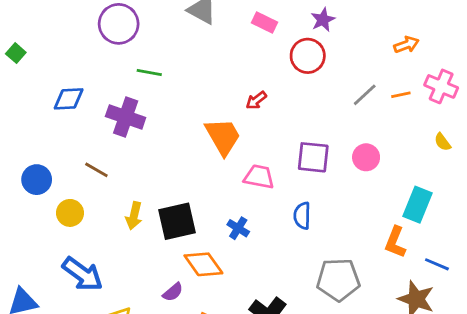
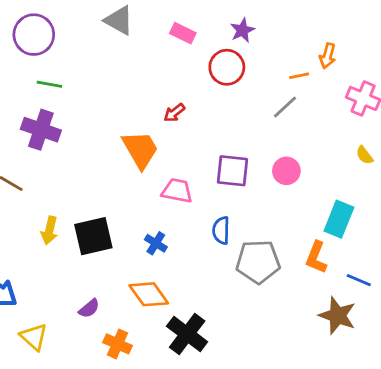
orange arrow: (406, 45) -> (328, 56), turned 125
green line: (149, 73) -> (49, 84), moved
orange line: (401, 95) -> (299, 76), moved
orange diamond: (203, 264) -> (149, 294), moved
gray pentagon: (338, 280) -> (258, 262), moved

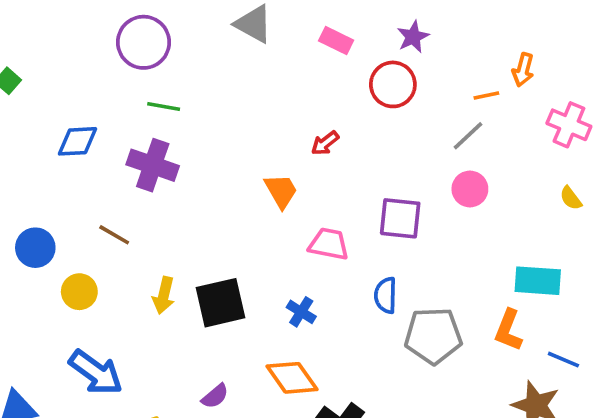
orange trapezoid: (140, 150) -> (281, 191), size x0.7
pink circle: (286, 171) -> (470, 189), moved
cyan rectangle: (339, 219) -> (538, 281), turned 72

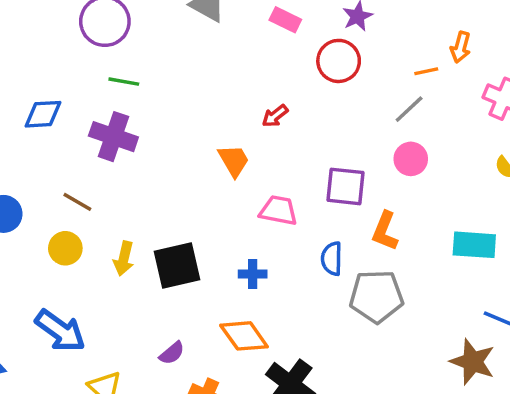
yellow circle: (79, 292) -> (65, 248), moved
blue cross: (301, 312) -> (253, 274), turned -32
orange L-shape: (508, 330) -> (385, 231), moved

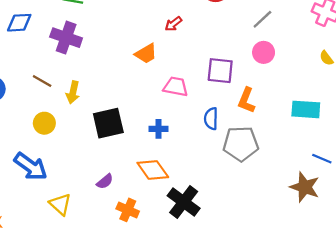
orange trapezoid: (234, 161) -> (146, 54), turned 90
yellow circle: (65, 248) -> (44, 123), moved
yellow arrow: (124, 259) -> (73, 92), moved

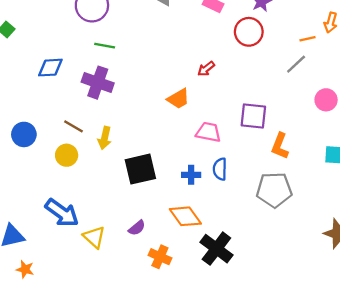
pink circle: (264, 52) -> (326, 100), moved
blue semicircle: (211, 119) -> (220, 169), moved
yellow circle: (44, 123) -> (67, 155), moved
yellow triangle: (60, 204) -> (94, 237), moved

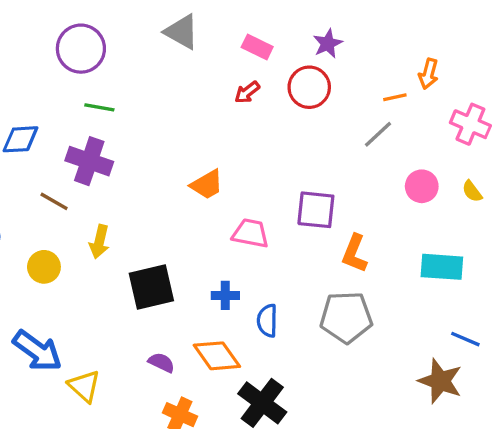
red arrow: (206, 69) -> (247, 92), moved
brown line: (73, 126) -> (54, 201), moved
blue semicircle: (220, 169) -> (267, 321), moved
purple semicircle: (137, 228) -> (161, 363), moved, turned -114

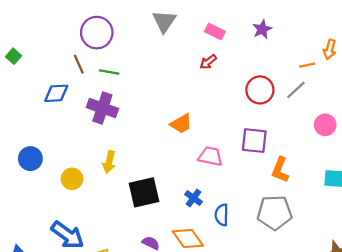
gray triangle: (182, 32) -> (164, 21), turned 35
red circle: (309, 87) -> (260, 90), moved
brown line: (54, 201) -> (79, 64), moved, turned 36
blue cross: (225, 295) -> (194, 198), turned 36

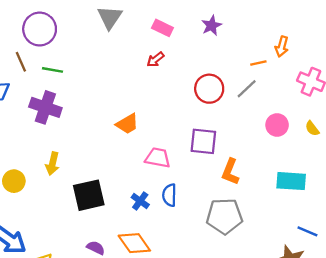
blue semicircle: (222, 215) -> (169, 195), moved

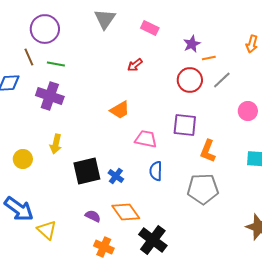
purple star: (212, 26) -> (192, 44), moved
red arrow: (155, 59) -> (135, 65), moved
orange line: (258, 63) -> (209, 58), moved
blue cross: (140, 201) -> (116, 176), moved

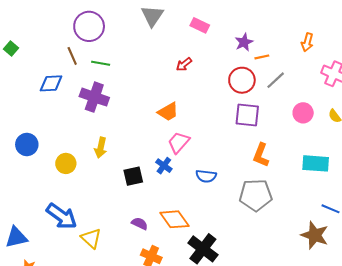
purple square: (185, 125) -> (247, 115), moved
pink trapezoid: (146, 139) -> (179, 142), moved, turned -60
black square: (87, 171) -> (133, 176), size x0.7
blue semicircle: (156, 171) -> (206, 176), turned -84
blue cross: (116, 176) -> (164, 166), moved

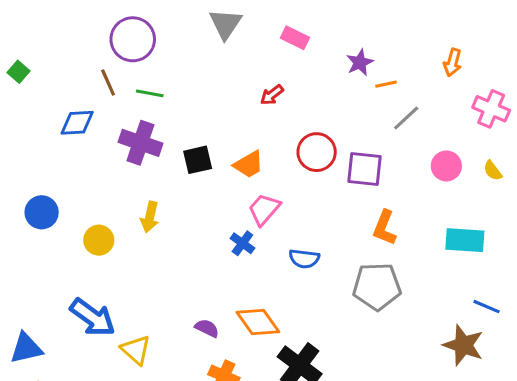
red circle: (242, 80) -> (317, 152), moved
black square: (133, 176) -> (198, 160), moved

